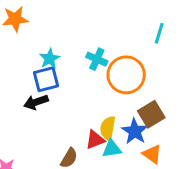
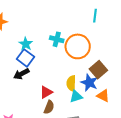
blue square: (46, 79) -> (26, 58), turned -30
red triangle: (95, 140) -> (46, 92), moved

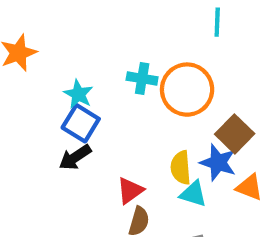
cyan triangle: (76, 96) -> (193, 194), turned 40

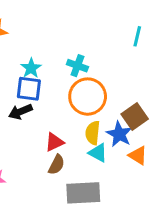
orange circle: (187, 90) -> (88, 97), moved
blue square: (81, 123) -> (29, 89), turned -35

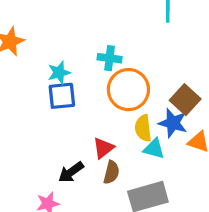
cyan star: (31, 68) -> (59, 73), turned 30
black arrow: (20, 112) -> (71, 172), moved

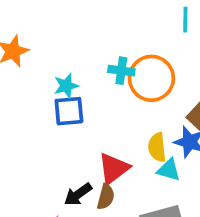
orange circle: (128, 90) -> (151, 78), moved
red triangle: (103, 148) -> (114, 168), size x1.4
brown semicircle: (111, 172) -> (106, 197), moved

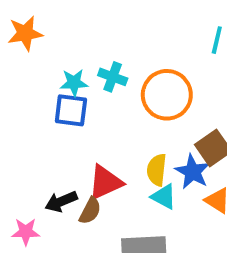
cyan cross: (121, 71) -> (113, 77), moved

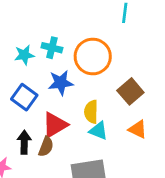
blue square: (71, 110) -> (24, 97), moved, turned 35
blue star: (193, 172) -> (61, 83), moved, turned -30
black arrow: (61, 202) -> (24, 142), turned 120

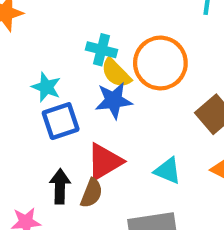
cyan star: (24, 55) -> (46, 87), moved, turned 30
blue square: (24, 97) -> (61, 121), turned 35
yellow semicircle: (91, 112) -> (116, 73), moved, turned -45

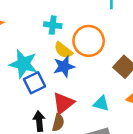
cyan cross: (101, 50) -> (53, 25), moved
cyan star: (46, 87) -> (23, 64), size x1.6

